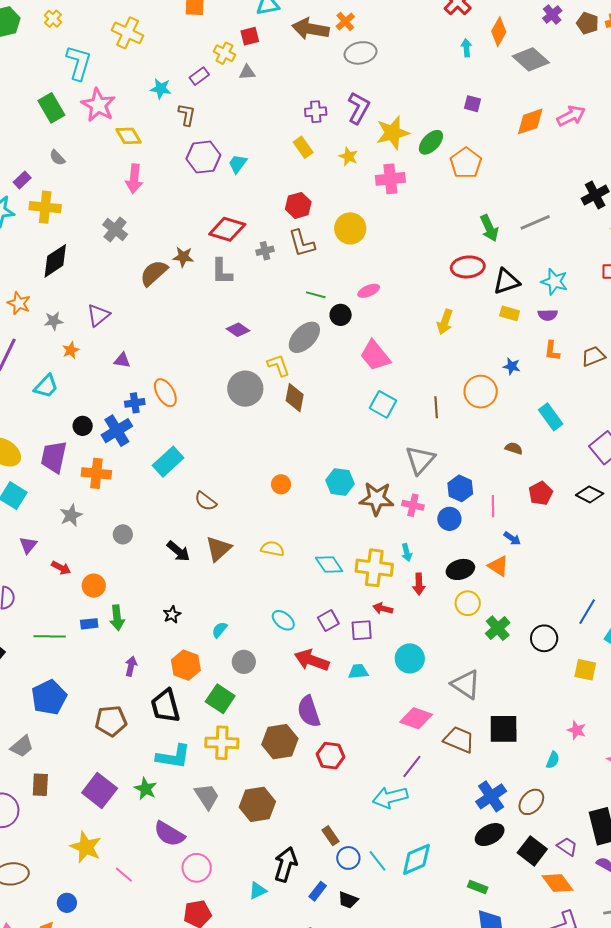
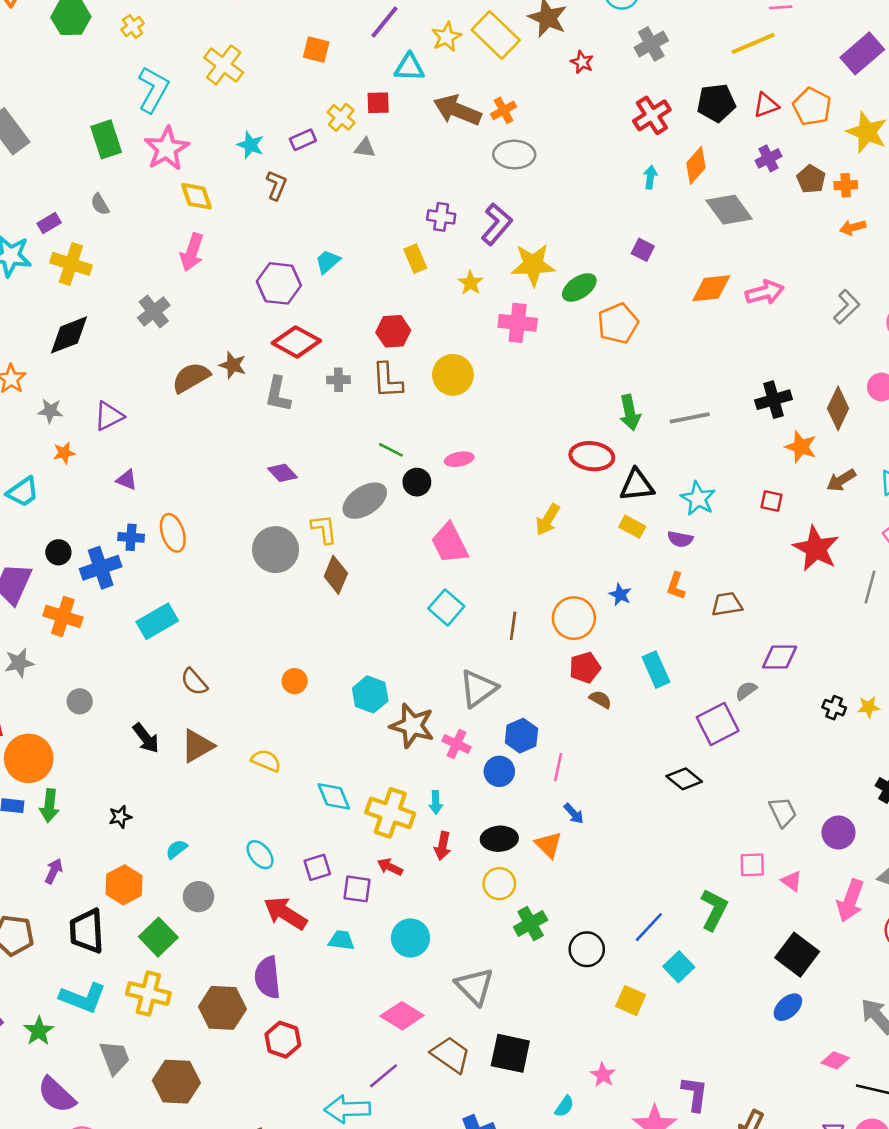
purple hexagon: (203, 157) -> (279, 283), moved
red pentagon: (541, 493) -> (585, 668), moved
orange circle: (94, 586) -> (29, 758), size x1.6

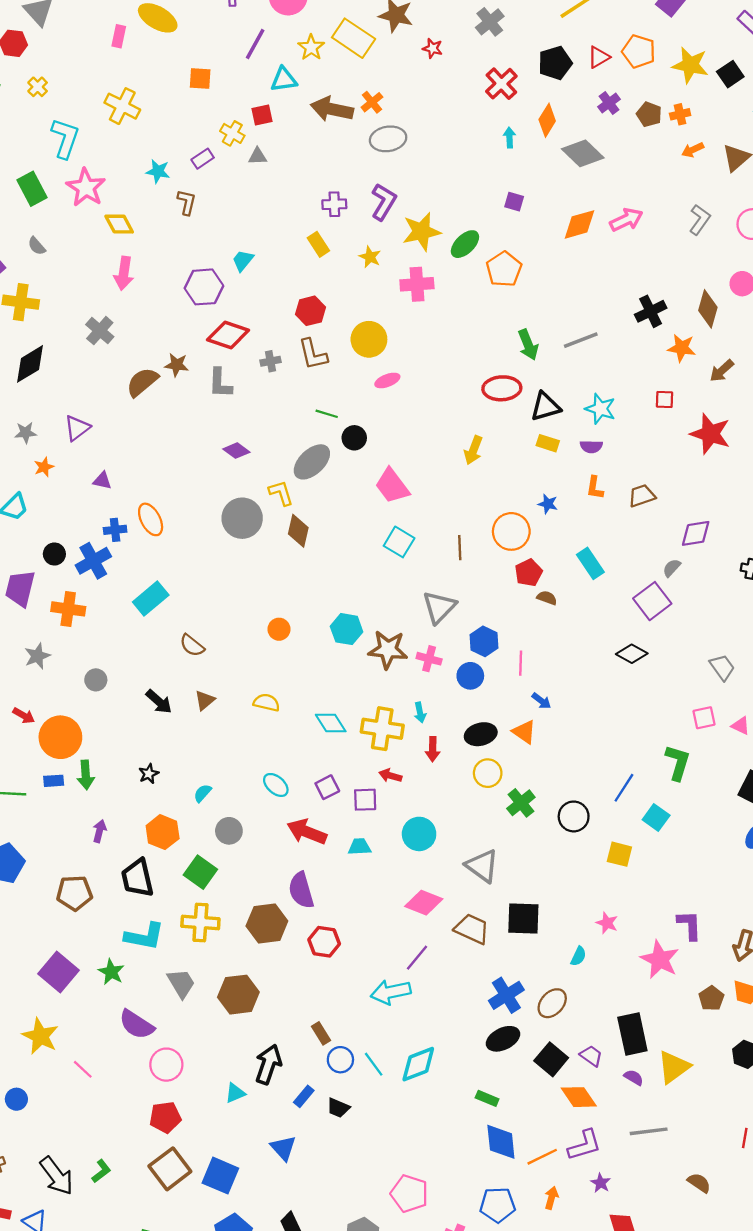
pink ellipse: (459, 459) -> (387, 380), moved
brown triangle: (197, 746) -> (205, 700), size x0.7

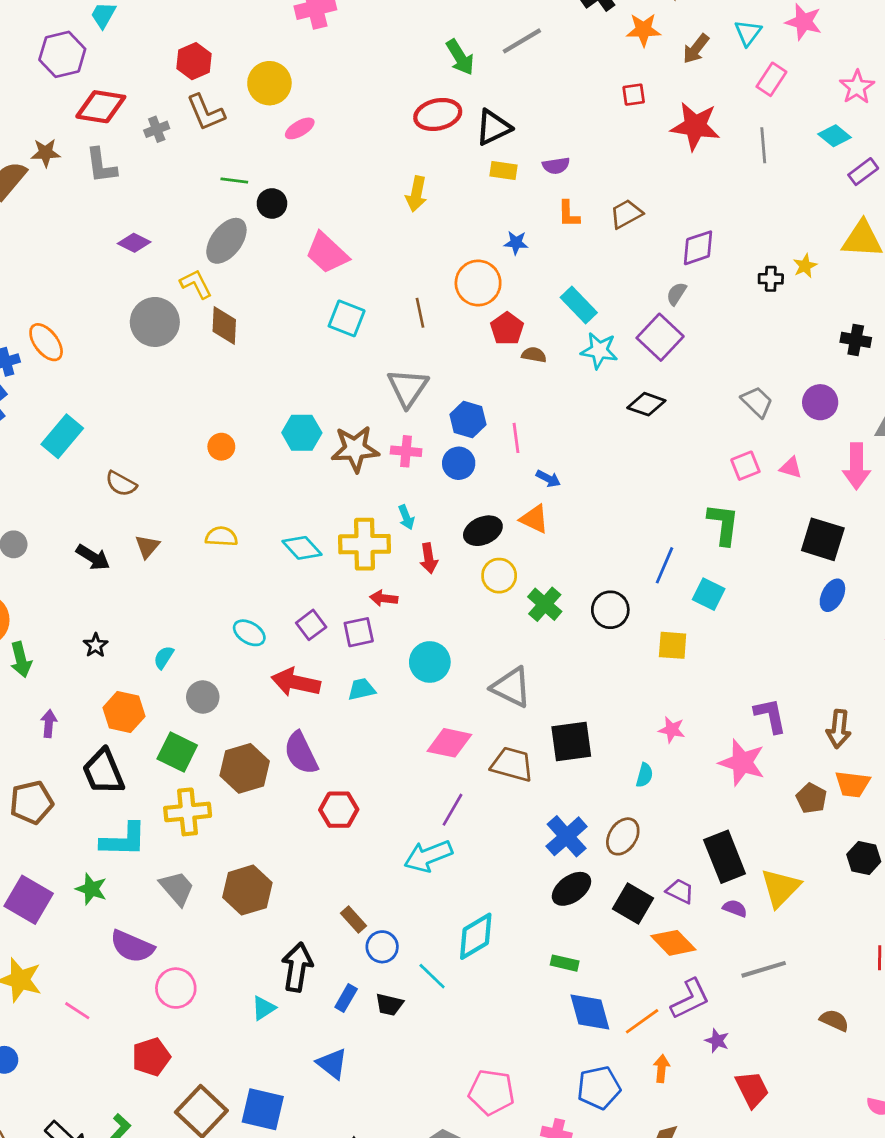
cyan star: (600, 409) -> (599, 351), moved
brown hexagon: (267, 924) -> (245, 768), moved
cyan line: (374, 1064) -> (432, 976), moved
red pentagon: (165, 1117) -> (151, 1057), moved

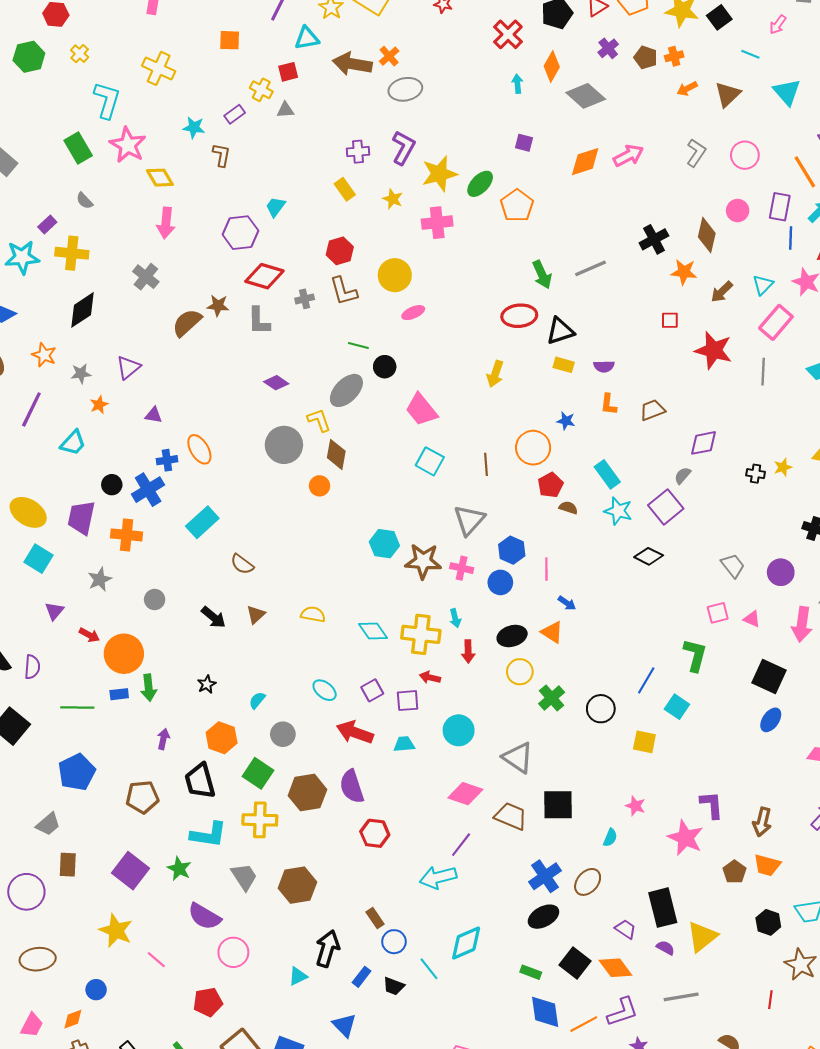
pink rectangle: (771, 79) -> (776, 322), size x1.4
orange circle: (221, 447) -> (320, 486), moved
black square: (633, 903) -> (575, 963), moved

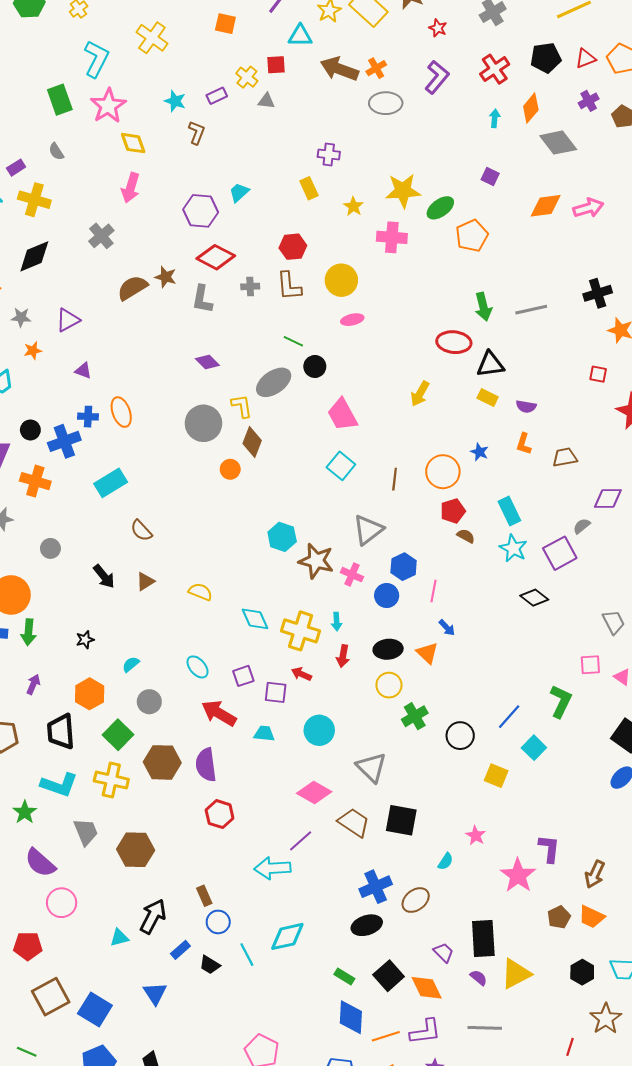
purple L-shape: (403, 148) -> (437, 77), moved

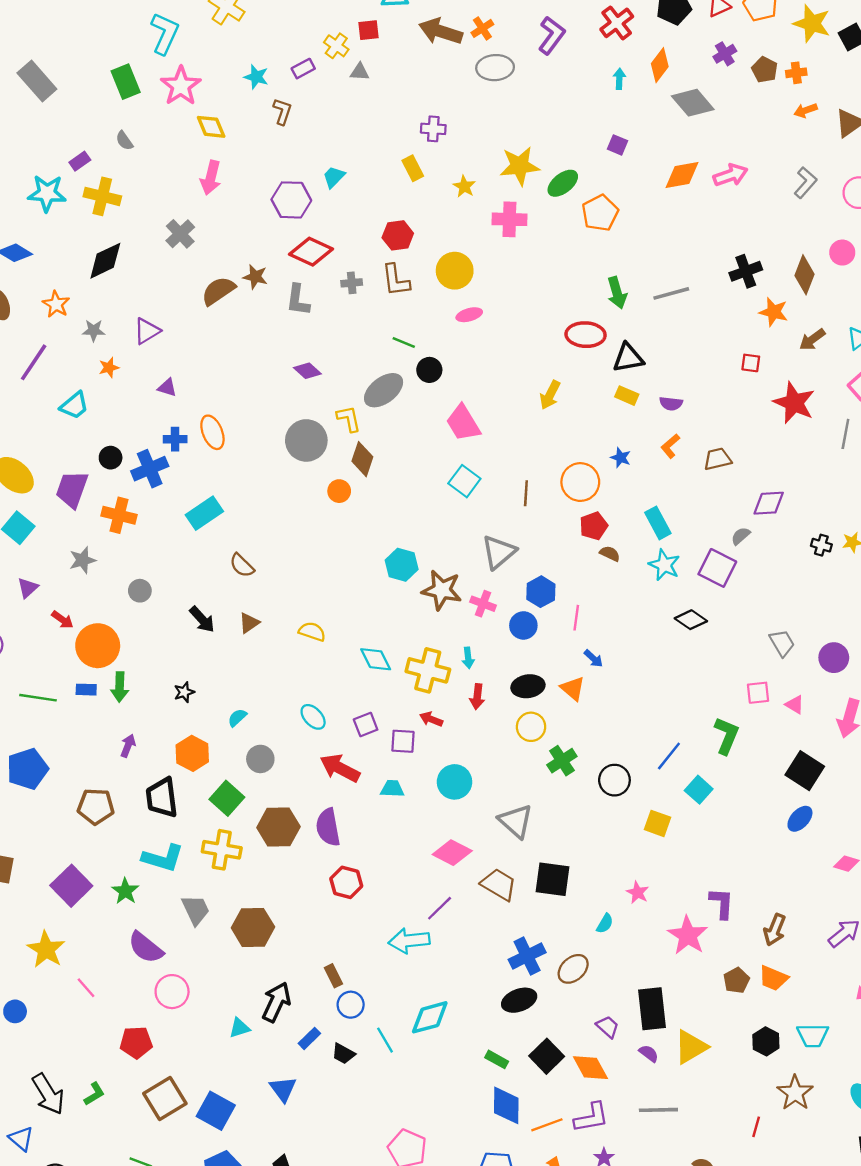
orange L-shape: (524, 444) -> (670, 446), turned 35
purple square: (560, 553) -> (717, 568), turned -32

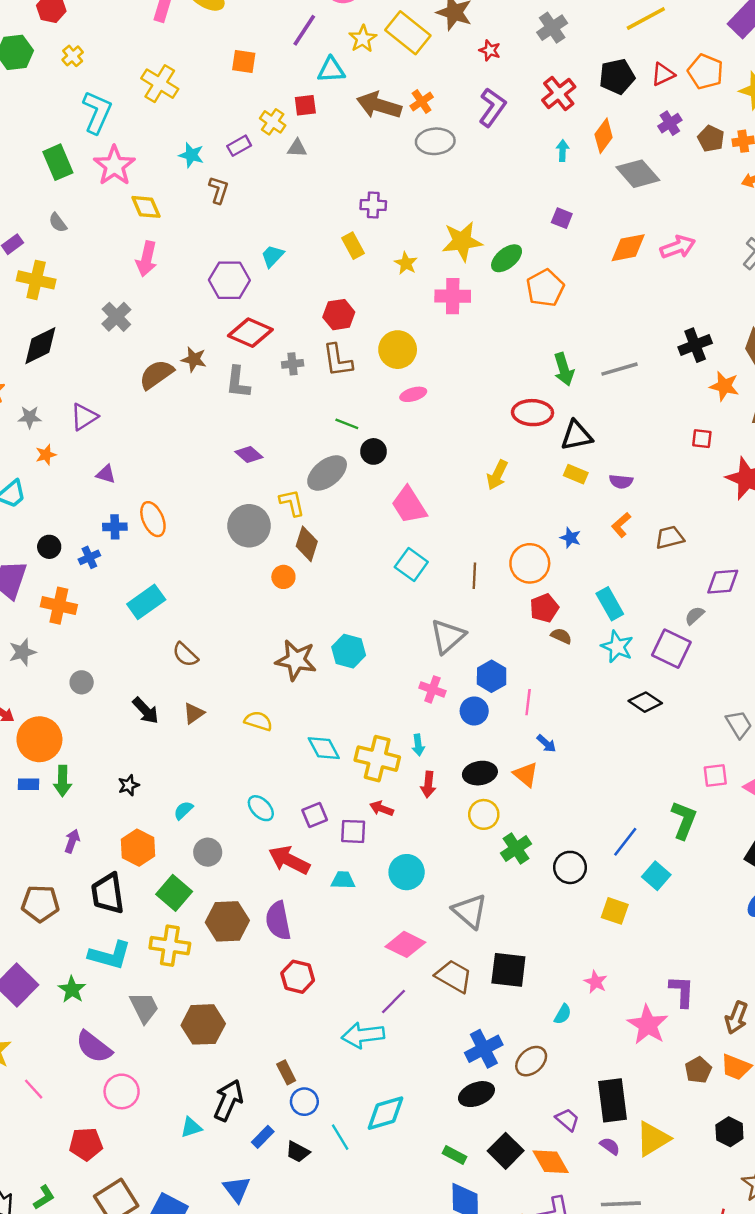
blue cross: (150, 469) -> (89, 557), size x0.6
brown star: (442, 590) -> (296, 660), moved

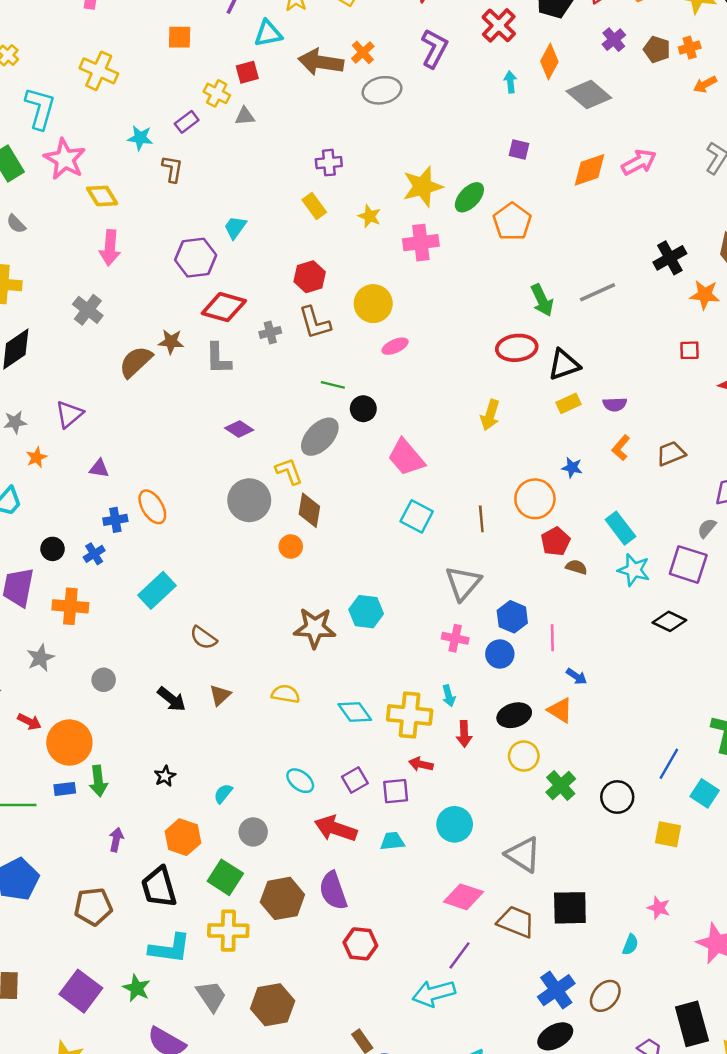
yellow rectangle: (576, 474) -> (568, 403), turned -40

